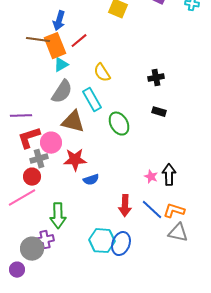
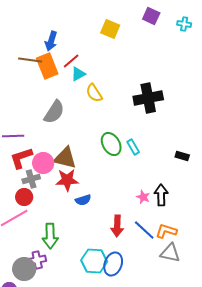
cyan triangle: (61, 65) -> (78, 74), moved
black cross: (156, 78) -> (148, 98), size x1.8
cyan rectangle: (92, 100) -> (133, 147), moved, size x0.7
black rectangle: (159, 112) -> (182, 156), moved
brown triangle: (73, 122) -> (65, 158), moved

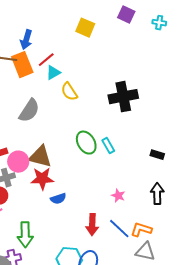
black arrow: (161, 195) -> (157, 194), moved

